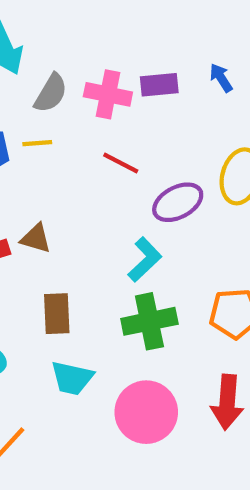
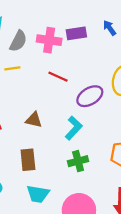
brown triangle: (36, 238) -> (34, 120), moved
green cross: (149, 321) -> (78, 161), size x0.7

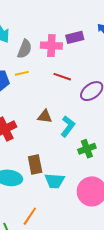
cyan L-shape: (74, 128) -> (68, 126), moved
brown rectangle: (28, 160) -> (35, 164), moved

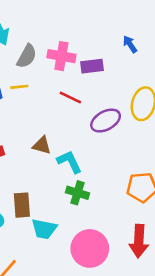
purple rectangle: (75, 37) -> (92, 66), moved
cyan L-shape: (68, 126) -> (70, 162), turned -70
green cross: (87, 149) -> (77, 193), moved, turned 30

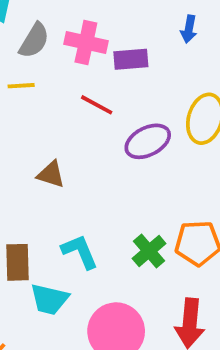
blue arrow: (130, 44) -> (189, 29), turned -138
cyan L-shape: (70, 162) -> (80, 252), moved
green cross: (77, 193) -> (149, 251), moved, turned 30

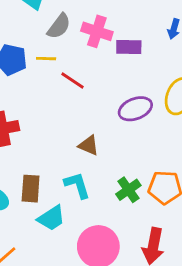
red line: (97, 105) -> (72, 80), moved
brown triangle: (51, 174) -> (89, 145), moved
cyan trapezoid: (49, 299) -> (51, 218), turned -52

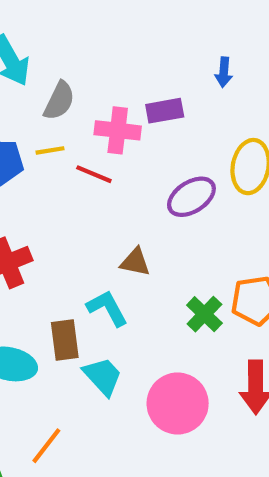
pink cross: (97, 31) -> (118, 130), moved
cyan L-shape: (77, 185) -> (107, 308), moved
cyan trapezoid: (51, 218) -> (103, 376), turned -88

